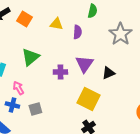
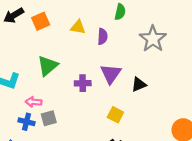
orange square: (24, 19) -> (41, 21), turned 35
pink arrow: (18, 88) -> (34, 102), turned -56
yellow square: (88, 99) -> (115, 115), size x0.6
gray square: (35, 109) -> (49, 118), moved

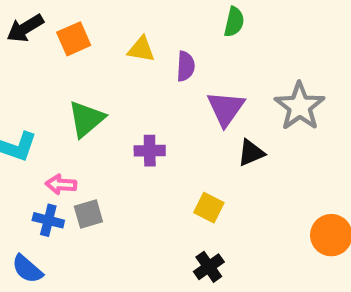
green semicircle: (120, 12) -> (234, 22), moved
gray star: (153, 39) -> (300, 106), moved
purple triangle: (111, 74) -> (226, 108), moved

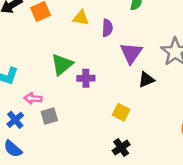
green triangle: (86, 119) -> (62, 64), moved
blue cross: (48, 220) -> (15, 120), moved, turned 36

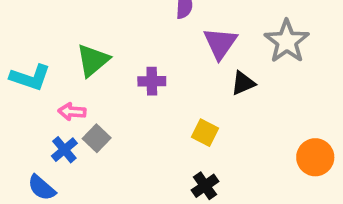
green triangle: (62, 64) -> (93, 60), moved
gray square: (49, 116) -> (97, 138), turned -30
blue cross: (15, 120) -> (64, 150), moved

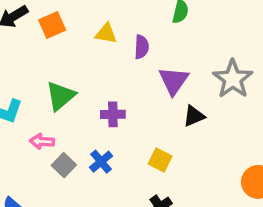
blue cross: (64, 150) -> (101, 162), moved

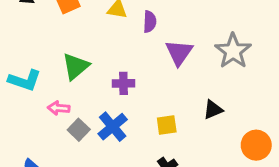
black triangle: (194, 116) -> (213, 110), moved
yellow square: (160, 160) -> (167, 125), turned -35
blue cross: (101, 162) -> (113, 127), size x1.4

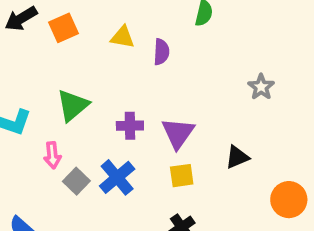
gray star: (233, 51) -> (261, 87), size x0.6
purple triangle: (179, 53) -> (178, 133), moved
pink arrow: (59, 108) -> (52, 155), turned -100

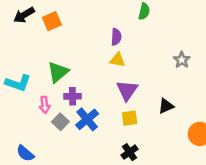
yellow triangle: (123, 37) -> (117, 60), moved
purple cross: (130, 126) -> (73, 96), moved

